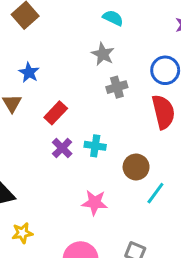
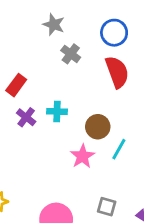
gray cross: (117, 87) -> (71, 54), turned -30
pink star: (95, 203) -> (82, 156), moved, turned -30

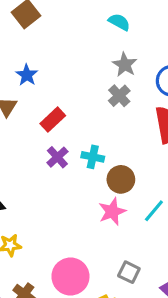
gray star: (54, 25) -> (125, 65), moved
brown circle: (98, 127) -> (121, 179), moved

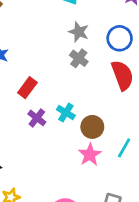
cyan cross: (93, 157) -> (66, 113), turned 30

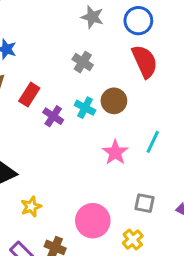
gray cross: (79, 58) -> (83, 62), moved
red rectangle: (27, 88) -> (29, 95), moved
brown circle: (92, 127) -> (114, 101), moved

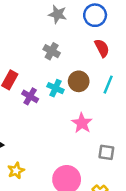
red semicircle: (145, 61) -> (102, 48), size x0.7
cyan line: (153, 142) -> (108, 85), moved
gray square: (144, 203) -> (106, 152), moved

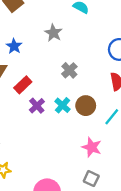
gray star: (58, 14) -> (53, 33), moved
pink star: (82, 123) -> (92, 147), moved, turned -30

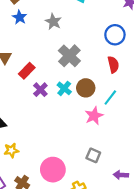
blue star: (14, 46) -> (20, 17), moved
gray cross: (69, 70) -> (69, 56), size x1.5
pink star: (92, 147) -> (94, 116), moved, turned 30

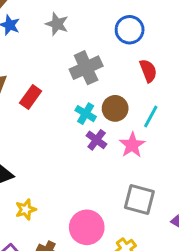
blue circle: (115, 35) -> (130, 30), moved
gray cross: (69, 56) -> (86, 68), turned 30
purple cross: (40, 90) -> (97, 140), moved
gray square: (93, 155) -> (139, 200), size x1.5

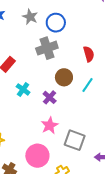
blue circle: (130, 30) -> (56, 23), moved
cyan cross: (86, 114) -> (23, 89), moved
pink star: (132, 145) -> (50, 125), moved

